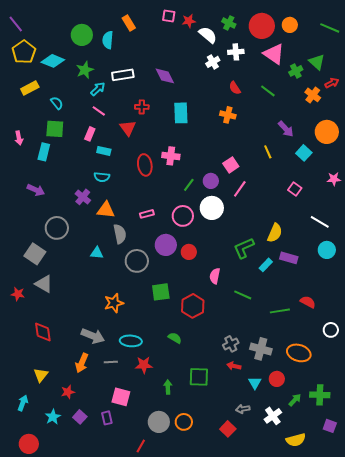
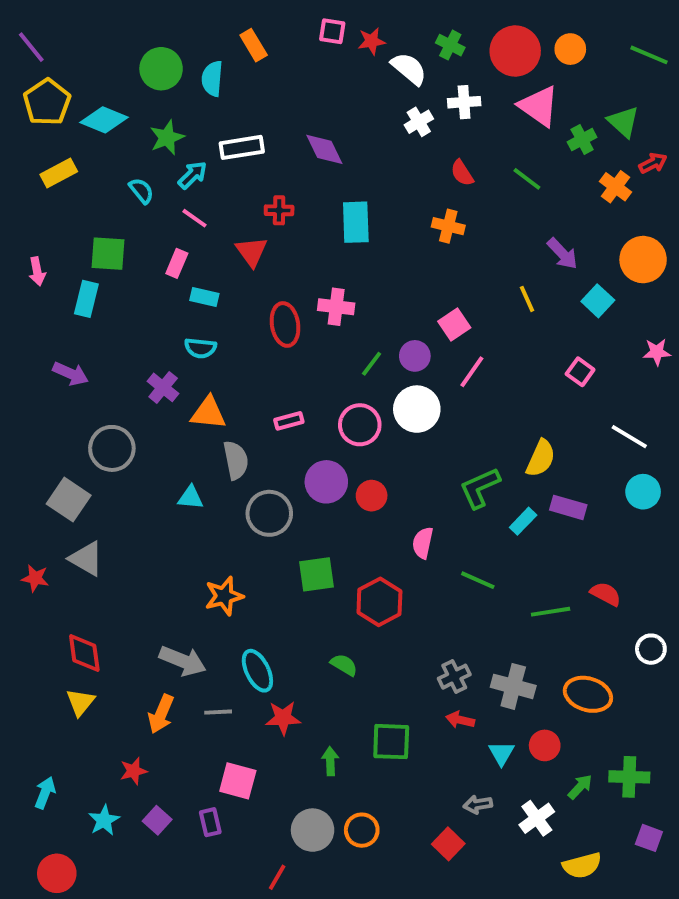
cyan semicircle: (57, 103) -> (141, 191), moved
cyan ellipse: (131, 341) -> (257, 671), turned 60
yellow triangle: (41, 375) -> (80, 702), moved

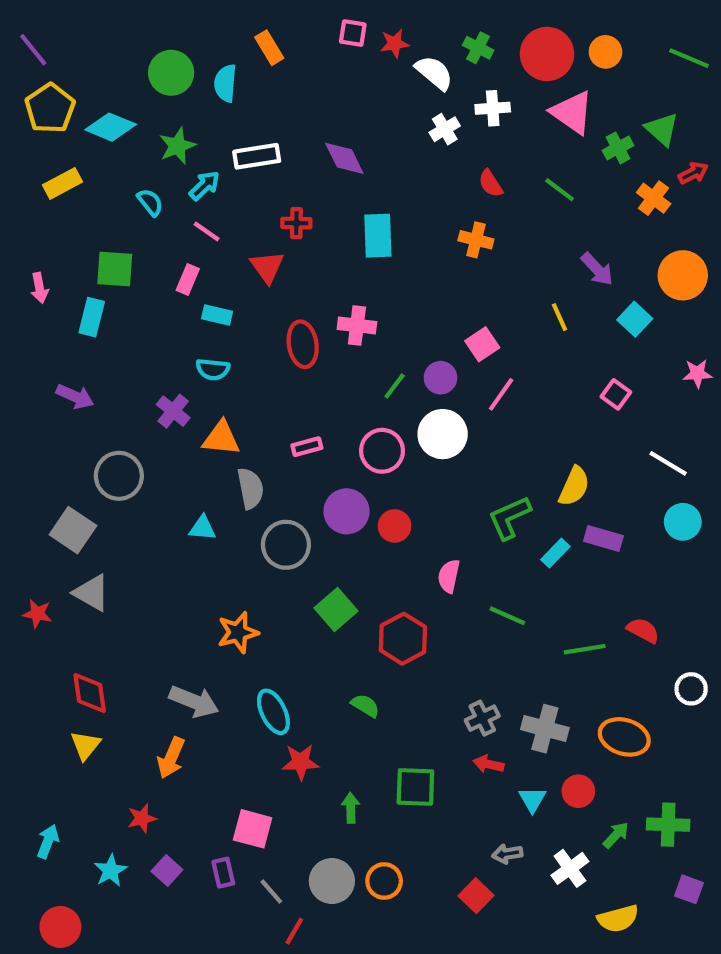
green square: (316, 574) -> (336, 609), turned -33
gray line: (218, 712) -> (271, 891), moved, turned 52

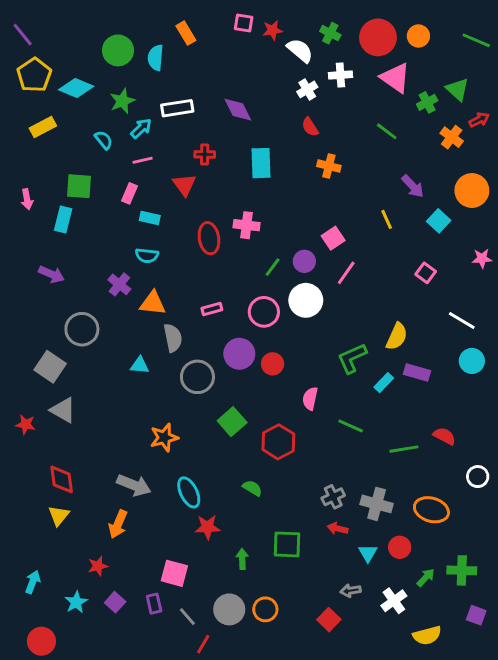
red semicircle: (491, 183) -> (310, 127), moved
pink line: (207, 231) -> (143, 160), turned -48

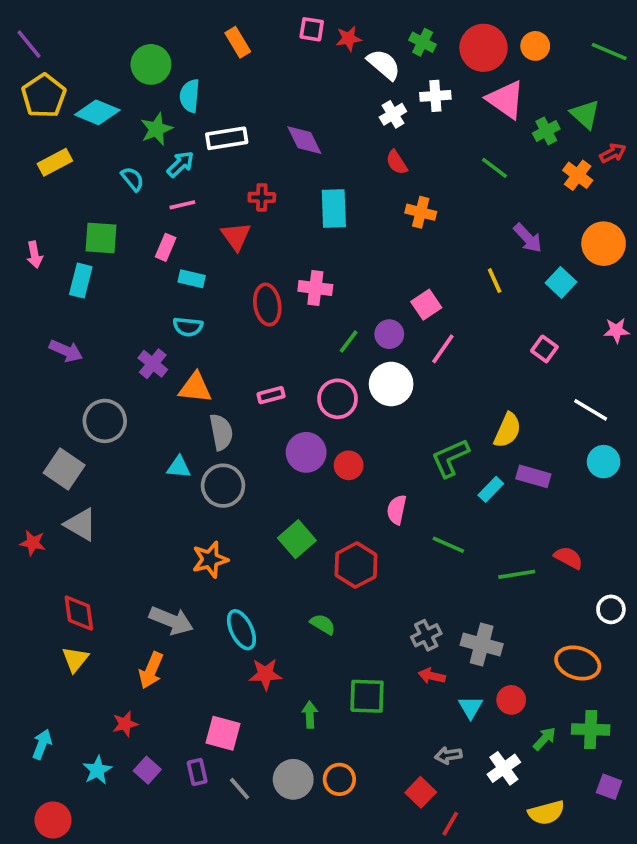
cyan semicircle: (156, 58) -> (190, 96), moved
gray circle: (197, 377) -> (223, 486), moved
orange ellipse: (431, 510) -> (578, 663), moved
red line: (203, 644) -> (450, 824), moved

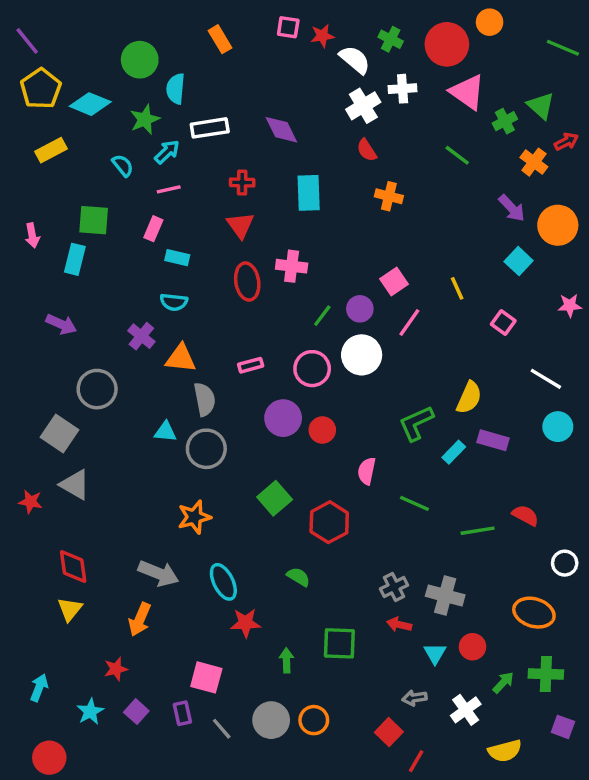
orange circle: (535, 46) -> (490, 22), moved
white cross: (393, 114) -> (363, 106), size x1.4
red triangle: (236, 236) -> (240, 225), moved
purple arrow: (528, 238) -> (512, 208), moved
yellow line: (495, 281) -> (457, 288), moved

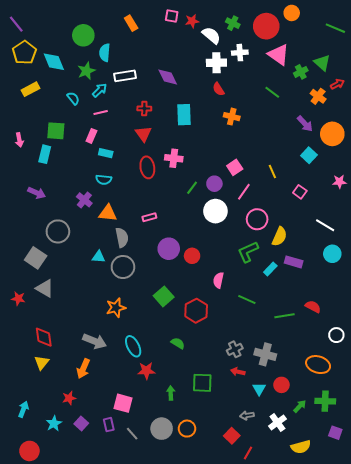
cyan diamond: (90, 104) -> (54, 62), turned 45
white cross: (363, 106) -> (216, 63), turned 30
pink circle: (312, 369) -> (257, 219), moved

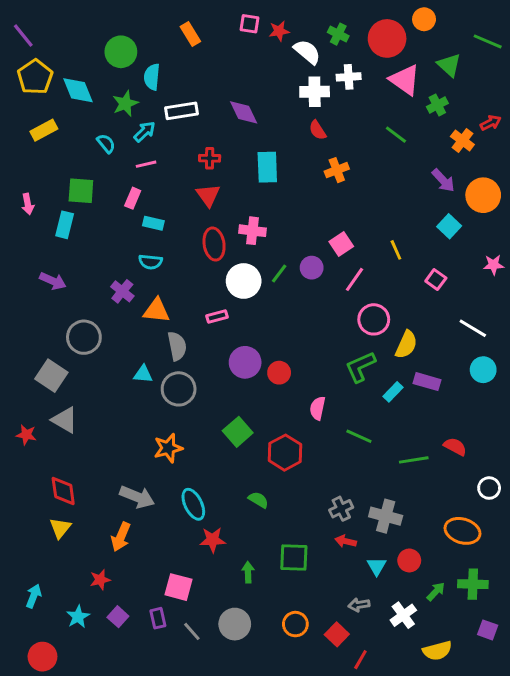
green triangle: (322, 63) -> (449, 65), moved
orange cross: (232, 117) -> (337, 170), turned -35
white circle: (215, 211) -> (244, 281), moved
orange circle: (187, 429) -> (295, 624), moved

